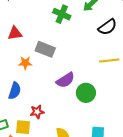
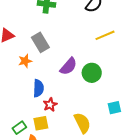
gray rectangle: (45, 49) -> (40, 42), turned 54
blue semicircle: (15, 91) -> (38, 88), moved

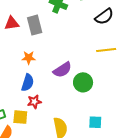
gray rectangle: (40, 42) -> (35, 25), moved
orange star: (25, 61) -> (29, 58), moved

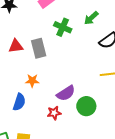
blue semicircle: (28, 83) -> (19, 102), moved
red star: (34, 102) -> (54, 113), moved

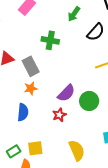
green cross: (63, 27) -> (50, 40), moved
gray rectangle: (39, 48) -> (31, 66), moved

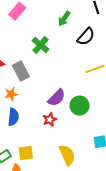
green cross: (50, 40) -> (41, 45), turned 30
orange star: (31, 88) -> (11, 94), moved

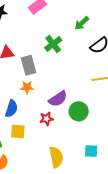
orange star: (11, 94) -> (27, 87), moved
yellow square: (26, 153) -> (18, 132), moved

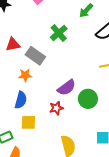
gray rectangle: (29, 65) -> (35, 56), turned -36
orange star: (27, 87) -> (25, 75), moved

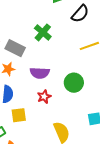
green cross: (59, 33) -> (43, 32), moved
purple semicircle: (67, 88) -> (40, 73), moved, turned 48

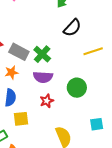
black semicircle: (80, 14) -> (72, 28), moved
green cross: (43, 32) -> (42, 54), moved

